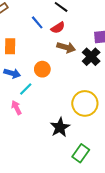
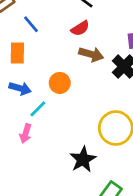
blue line: (37, 22) -> (31, 24), moved
pink arrow: (16, 108) -> (26, 133), turned -136

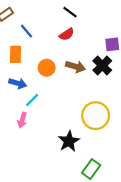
brown arrow: (91, 54) -> (76, 67), moved
orange circle: (60, 83) -> (47, 68), moved

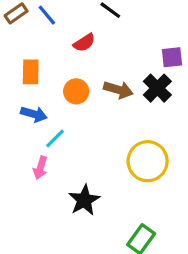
blue line: (27, 31) -> (47, 15), moved
red semicircle: (67, 34) -> (84, 43), moved
black star: (69, 141) -> (84, 200), moved

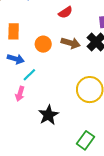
red semicircle: (84, 43) -> (65, 12), moved

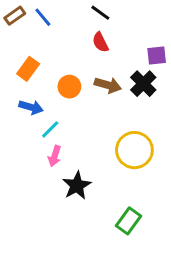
red semicircle: (65, 12) -> (100, 42), turned 96
orange rectangle: (14, 31) -> (28, 69), turned 35
pink arrow: (20, 94) -> (55, 156), moved

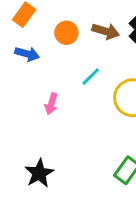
cyan line: (50, 129) -> (91, 77), moved
black star: (77, 186) -> (39, 173), moved

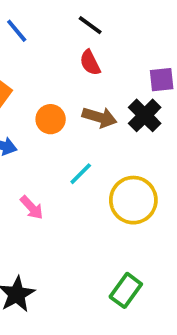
pink arrow: (51, 104) -> (32, 208), turned -60

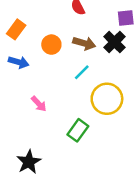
cyan line: (81, 174) -> (82, 72), moved
green rectangle: (126, 290) -> (78, 130), moved

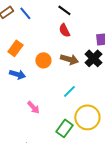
cyan line: (82, 72) -> (69, 91), moved
yellow circle: (107, 99) -> (87, 117), moved

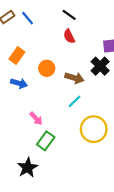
brown arrow: (69, 59) -> (74, 78), moved
green rectangle: (64, 128) -> (46, 141), moved

